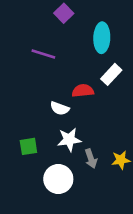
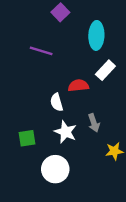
white semicircle: (60, 108) -> (57, 102), turned 54
white star: (69, 140) -> (66, 132), turned 30
gray arrow: (91, 159) -> (94, 123), moved

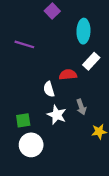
purple line: (41, 51) -> (24, 44), moved
white circle: (55, 169) -> (31, 145), moved

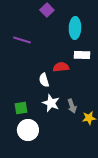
white rectangle: (91, 61) -> (82, 55), turned 49
gray arrow: (81, 107) -> (72, 106), moved

